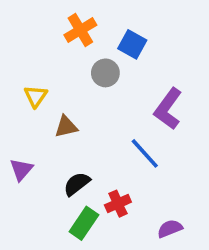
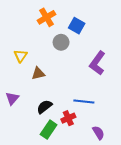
blue line: (145, 153) -> (84, 101), moved, turned -42
purple semicircle: (170, 229) -> (98, 133), turned 80

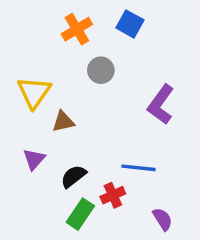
blue square: (77, 26) -> (130, 24), moved
yellow triangle: (20, 56) -> (34, 92), size x1.5
purple triangle: (12, 98) -> (34, 159), moved

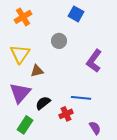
orange cross: (77, 29) -> (23, 17), moved
purple triangle: (34, 159) -> (20, 93), size x1.6
green rectangle: (80, 214) -> (25, 125), moved

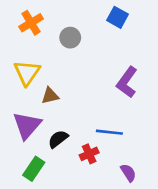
blue square: (76, 14) -> (118, 17), moved
gray circle: (59, 41) -> (70, 38), moved

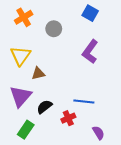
purple L-shape: (127, 82) -> (90, 52), moved

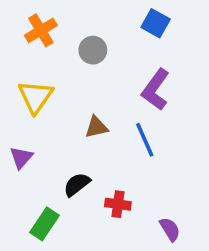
brown triangle: (38, 73) -> (96, 127), moved
purple triangle: (20, 96) -> (21, 158), moved, size x0.6
blue line: (84, 102) -> (145, 140), moved, turned 60
red cross: (68, 118) -> (118, 204), turned 32

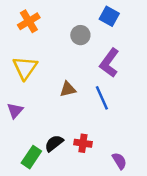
gray circle: (93, 50) -> (80, 35), moved
black semicircle: (77, 184) -> (54, 143), moved

